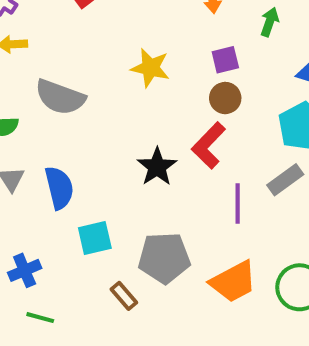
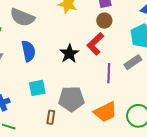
blue semicircle: (59, 188) -> (28, 51), moved
brown rectangle: (124, 296) -> (51, 117), turned 48

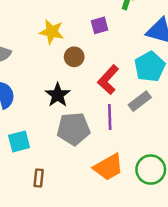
brown circle: (104, 21) -> (74, 57), moved
red L-shape: (95, 44) -> (108, 80), moved
gray pentagon: (71, 99) -> (73, 129), moved

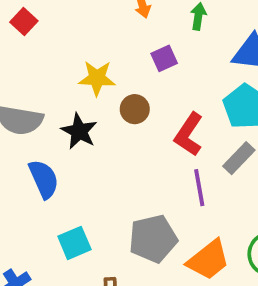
black star: (58, 95) -> (79, 131), moved
gray pentagon: (73, 129) -> (153, 239), moved

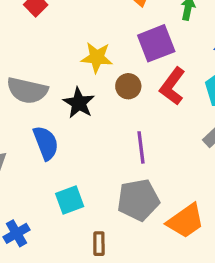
purple square: (164, 58) -> (156, 43), size x1.6
red L-shape: (189, 134) -> (172, 86), moved
purple line: (199, 188) -> (141, 147), moved

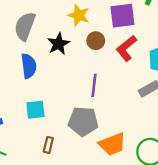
gray semicircle: (27, 90) -> (25, 26), turned 84

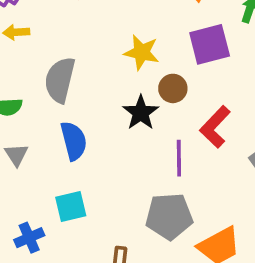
black star: (59, 44) -> (141, 113), moved
red L-shape: (126, 48) -> (215, 127), moved
cyan square: (35, 110) -> (71, 207), moved

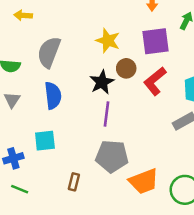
red L-shape: (215, 127) -> (155, 81), moved
purple line: (179, 158) -> (107, 114), moved

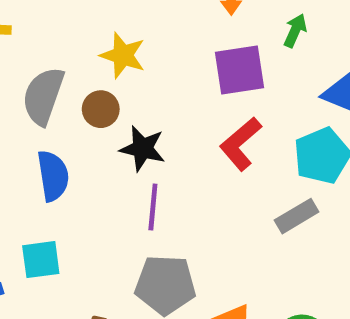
yellow star: (108, 41) -> (123, 55), moved
brown circle: (126, 68) -> (101, 109), moved
black star: (102, 82) -> (142, 148), turned -30

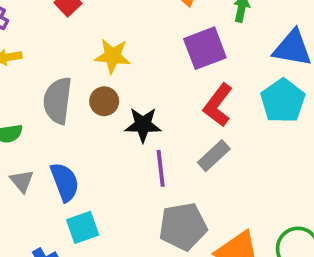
blue semicircle: (53, 176) -> (65, 182), moved
gray rectangle: (297, 216) -> (214, 156), moved

